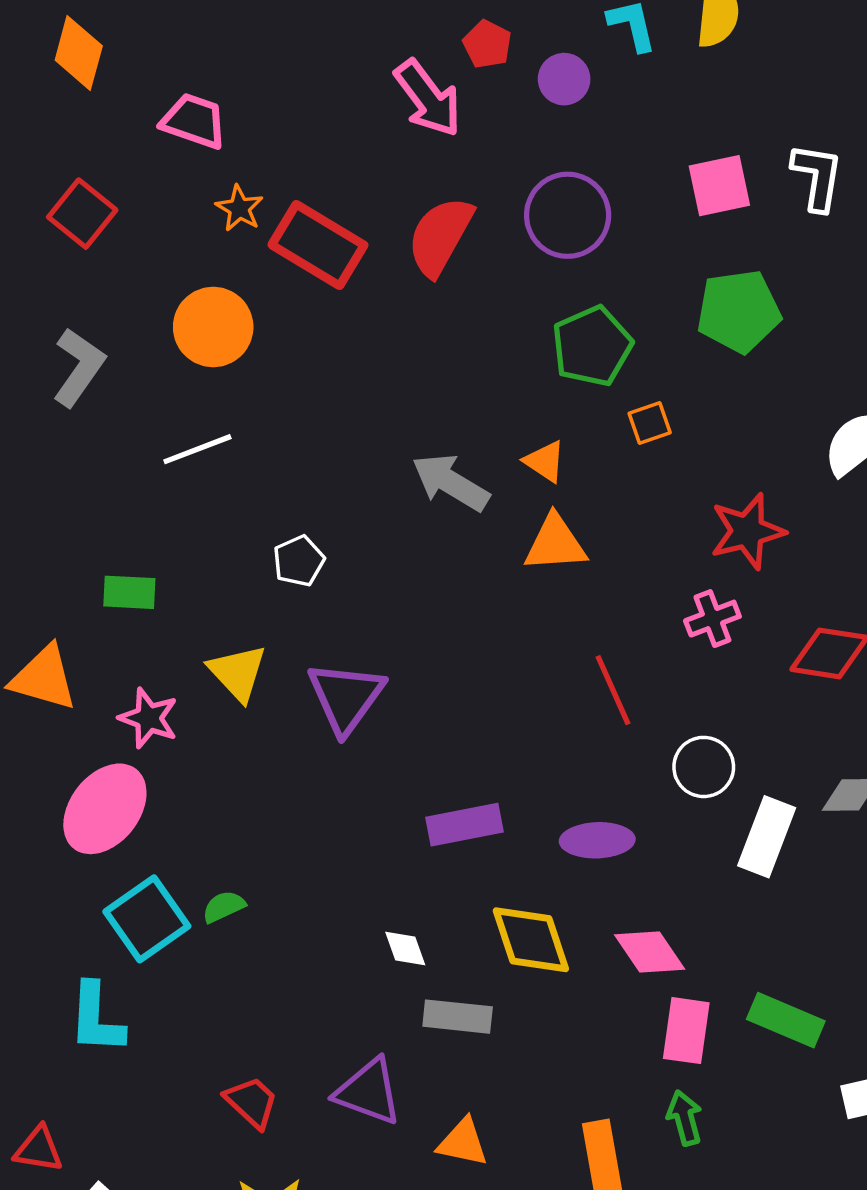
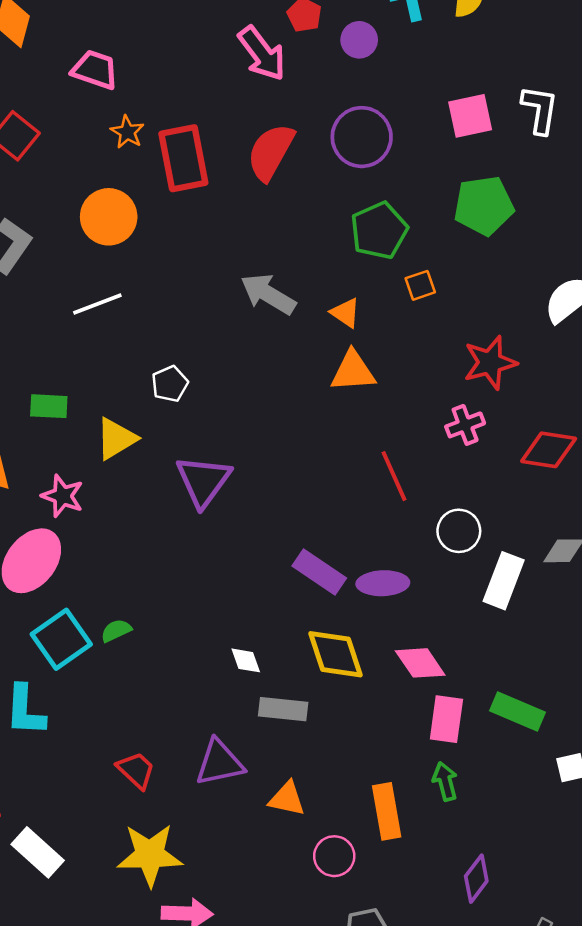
red rectangle: (318, 245) -> (183, 158), turned 48
gray arrow: (451, 482) -> (268, 294), moved
yellow triangle: (238, 673) -> (116, 439), moved, turned 42
purple rectangle: (465, 825) -> (319, 572), moved, turned 45
purple triangle: (369, 1092) -> (220, 763), turned -32

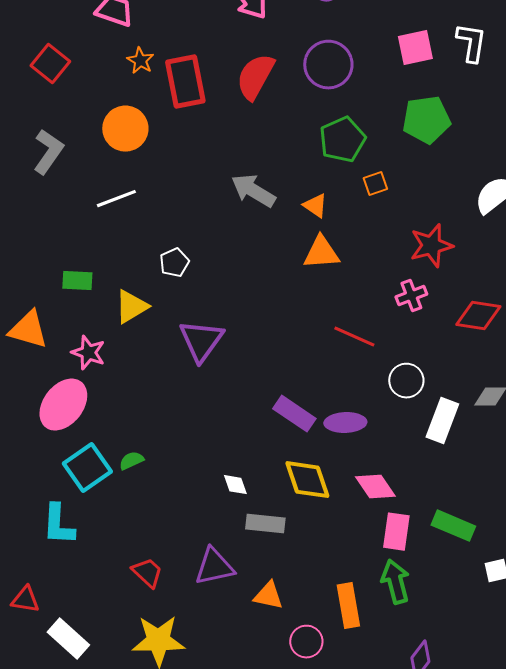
red line: (394, 476) -> (354, 337), turned -42
green arrow: (445, 781) -> (395, 582), size x1.4

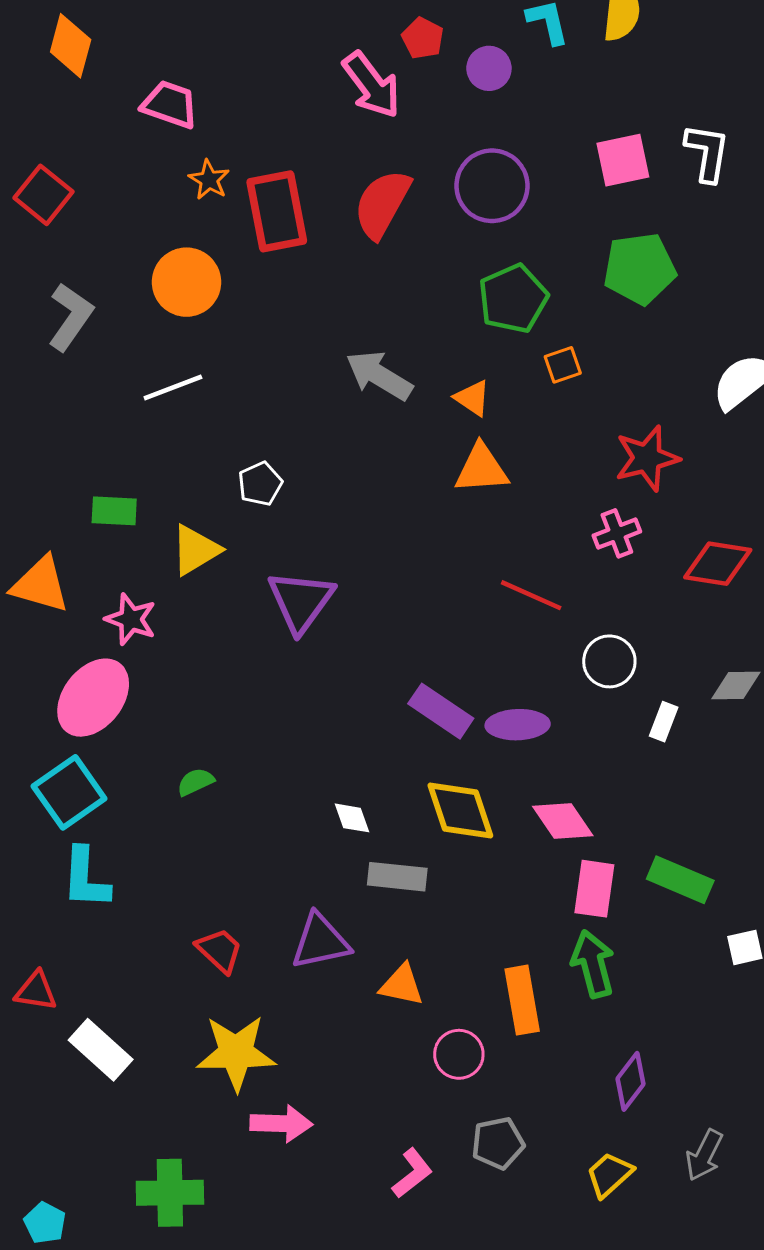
red square: (50, 64) -> (43, 195), moved
white rectangle: (442, 421) -> (664, 722), size x0.6
cyan square: (87, 468) -> (69, 792), moved

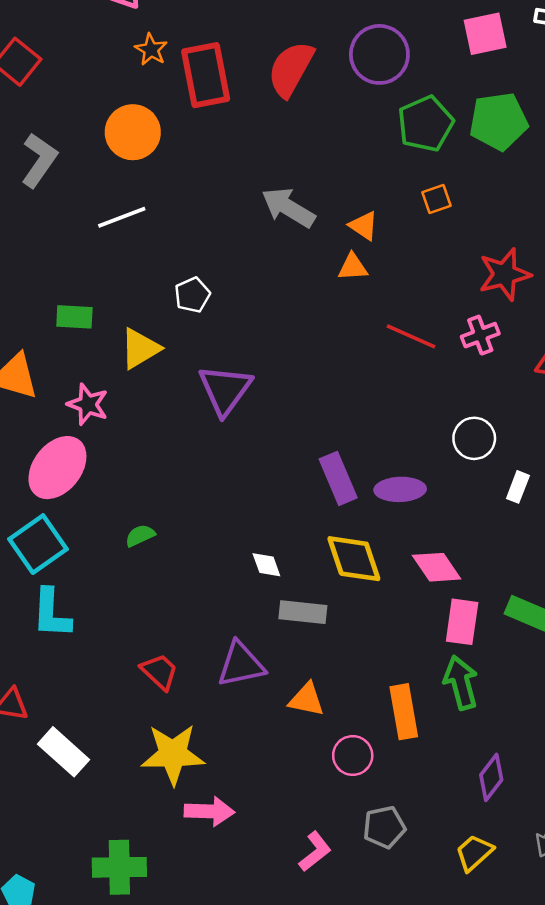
green pentagon: (513, 299) -> (426, 124), moved
orange triangle: (481, 469) -> (353, 267), moved, size x0.7
red line: (531, 595) -> (411, 336), moved
purple rectangle: (441, 711) -> (338, 478), turned 33

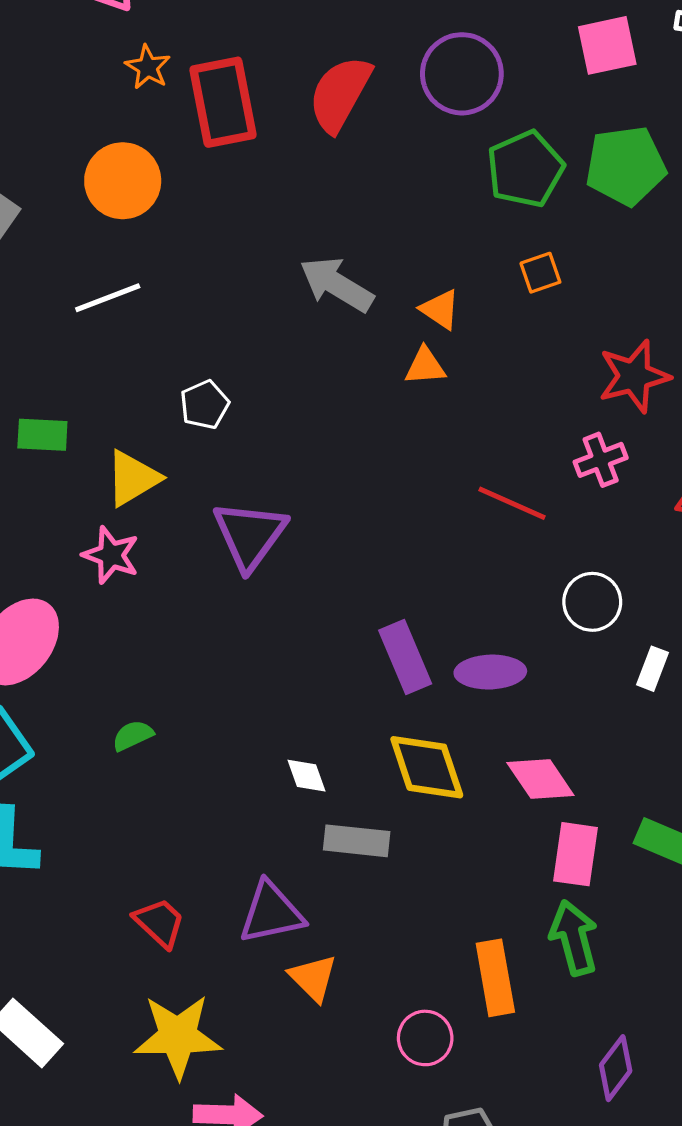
red line: (411, 336) -> (512, 503), moved
pink star: (88, 404) -> (111, 555), moved
orange triangle: (307, 700) -> (313, 978), moved, turned 33

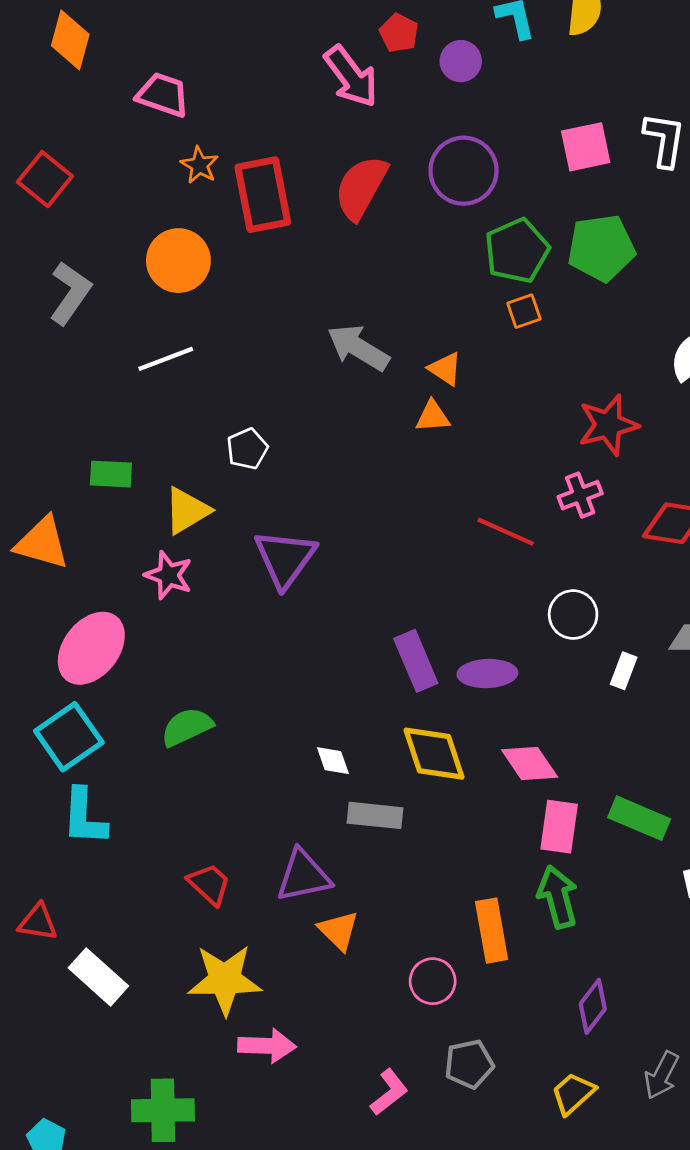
orange square: (540, 273) -> (524, 311), moved
green semicircle: (133, 736) -> (187, 727), size x1.5

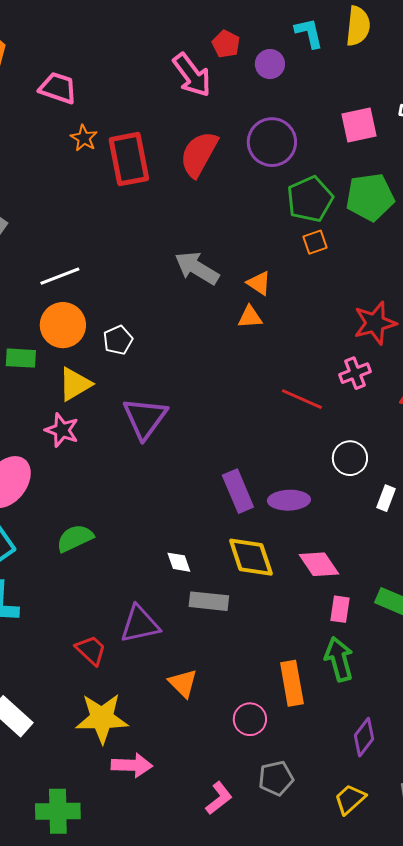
orange circle: (178, 261) -> (63, 325), moved
pink rectangle: (559, 827) -> (340, 609), size x0.7
purple triangle: (303, 876) -> (140, 624), moved

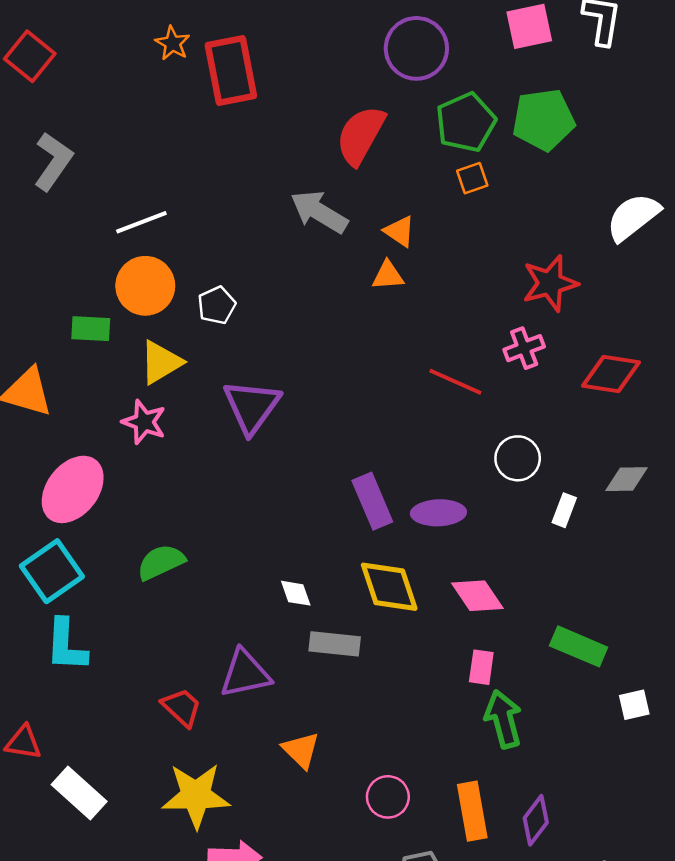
red semicircle: (199, 154) -> (361, 135), moved
pink rectangle: (340, 609) -> (481, 667), moved
orange rectangle: (292, 683) -> (472, 811), moved

